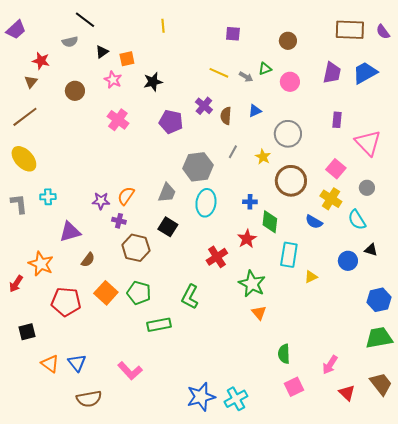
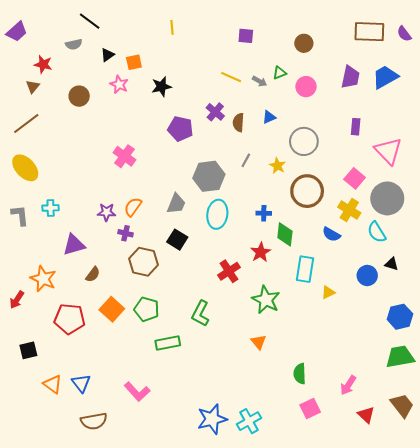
pink cross: (118, 120) -> (124, 156), moved
gray circle: (367, 188) -> (387, 198), size x2.0
orange triangle: (259, 313) -> (259, 342), moved

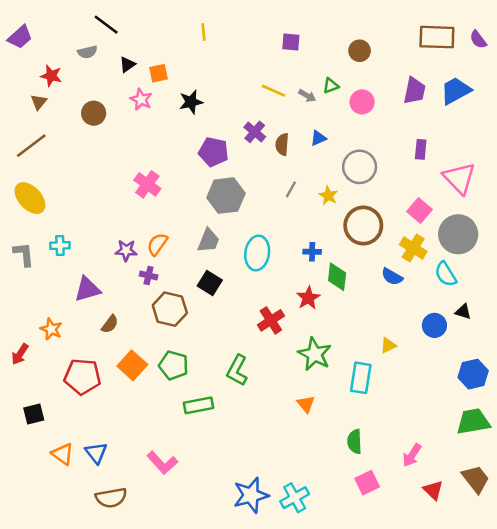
gray hexagon: (209, 176) -> (226, 196), moved
cyan rectangle: (305, 269) -> (361, 378), moved
orange star: (43, 279) -> (51, 329), size x0.7

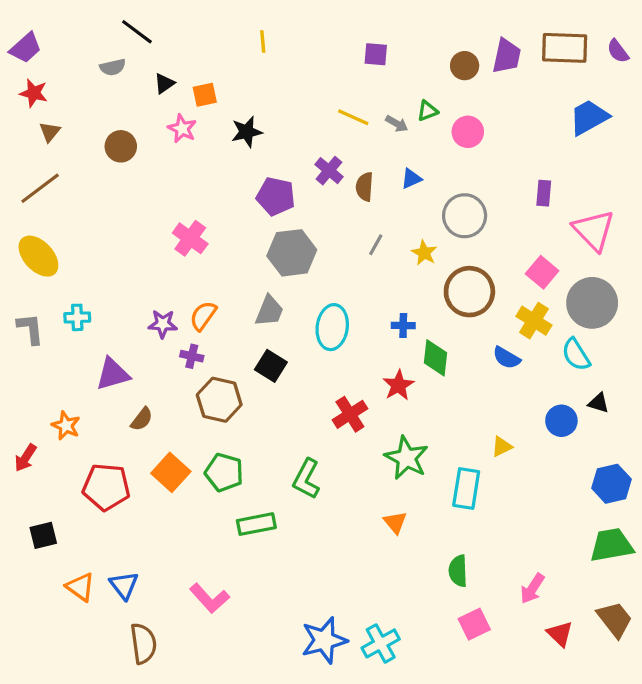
red star: (51, 76) -> (34, 93), moved
purple trapezoid: (414, 91) -> (507, 56), moved
brown semicircle: (111, 498) -> (143, 643), turned -88

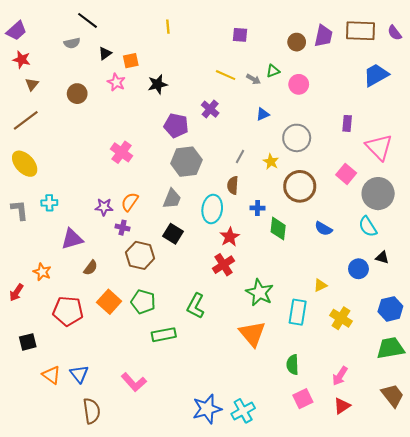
brown semicircle: (364, 187) -> (233, 185), moved
yellow cross: (534, 321) -> (341, 318), moved
red star: (398, 385) -> (230, 237), moved
orange triangle: (395, 522) -> (252, 334), size x1.8
red triangle: (560, 634) -> (342, 406), moved, turned 42

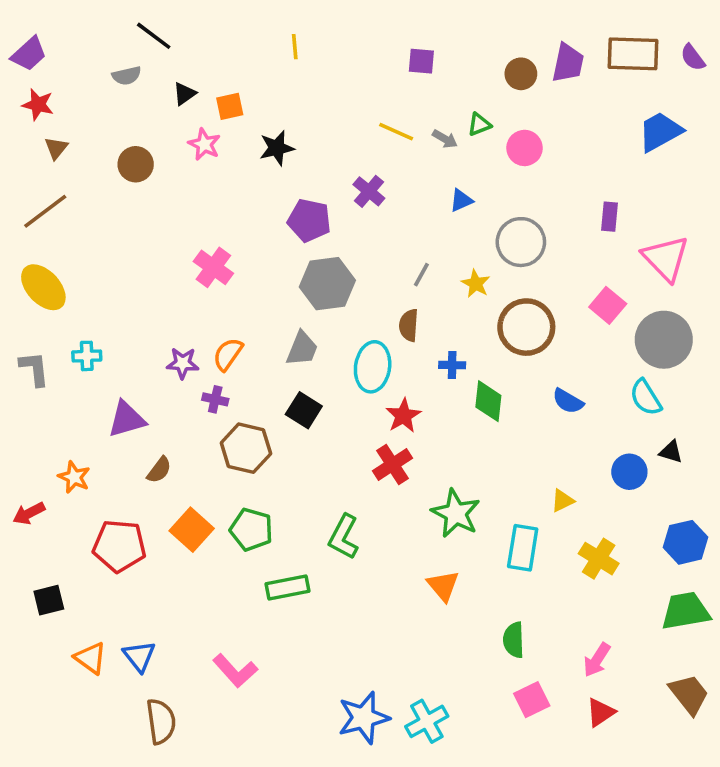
red arrow: (16, 292) -> (29, 513), turned 30
orange triangle: (252, 334) -> (443, 586), size x0.7

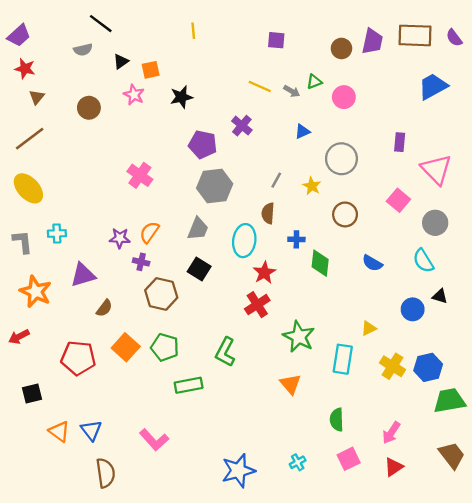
brown circle: (526, 327) -> (345, 214), size x0.7
gray circle: (664, 340) -> (435, 223), size x0.7
orange star: (74, 477) -> (36, 292), moved, size x1.5
blue hexagon: (685, 542) -> (428, 367), moved
cyan cross: (427, 721) -> (298, 462), moved, size x0.6

